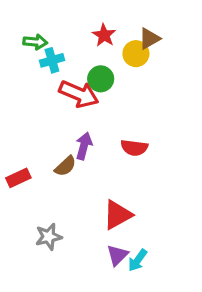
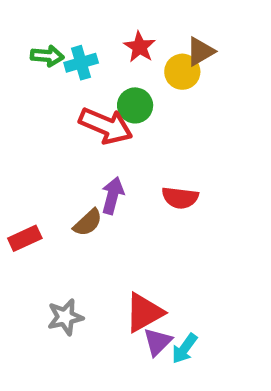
cyan cross: (52, 60) -> (81, 63), moved
red triangle: (117, 215) -> (144, 313), moved

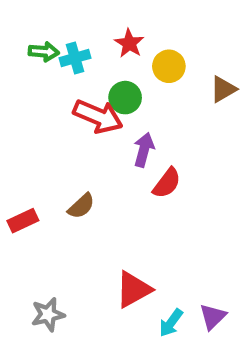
brown triangle: (200, 51) -> (223, 89), moved
purple arrow: (113, 196) -> (144, 150), moved
red semicircle: (180, 198) -> (167, 183), turned -60
gray star: (65, 317) -> (48, 314), moved
purple triangle: (158, 342) -> (213, 317), moved

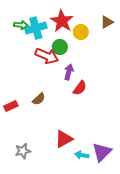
red star: (129, 43) -> (62, 21), size x1.6
cyan cross: (75, 58) -> (36, 28), size x1.5
brown triangle: (223, 89) -> (107, 22), moved
purple triangle: (213, 317) -> (102, 152), size x1.5
cyan arrow: (171, 323) -> (82, 155), turned 64

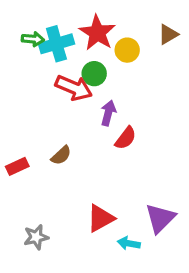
purple triangle: (102, 152) -> (160, 218), moved

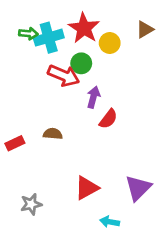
brown semicircle: (61, 155) -> (53, 134), turned -132
cyan arrow: (129, 243) -> (110, 222), moved

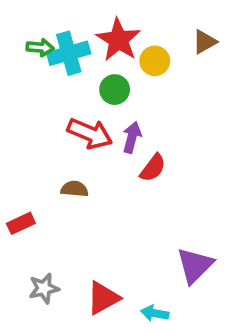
red arrow: (64, 76) -> (90, 134), moved
red rectangle: (15, 143) -> (21, 223), moved
red triangle: (87, 188) -> (103, 298), moved

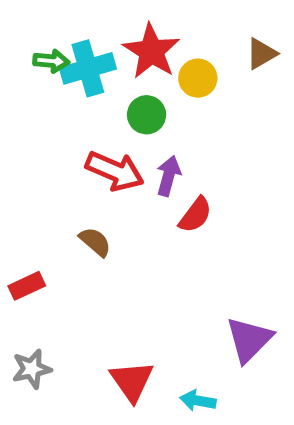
brown semicircle: (74, 189) -> (95, 242), turned 36
gray star: (44, 288) -> (32, 369), moved
red triangle: (103, 298) -> (132, 381), turned -36

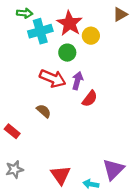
brown triangle: (261, 54) -> (120, 14), moved
green arrow: (51, 61) -> (25, 13), moved
red rectangle: (27, 286) -> (12, 131), turned 64
purple triangle: (249, 340) -> (113, 169), moved

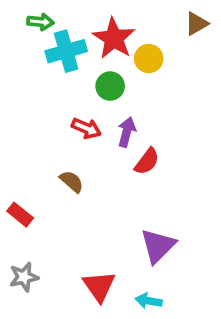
red arrow: (53, 78) -> (86, 128), size x0.7
purple triangle: (113, 169) -> (158, 246), moved

